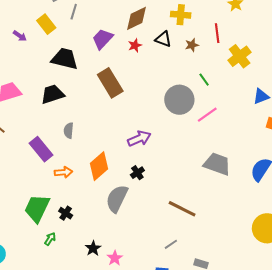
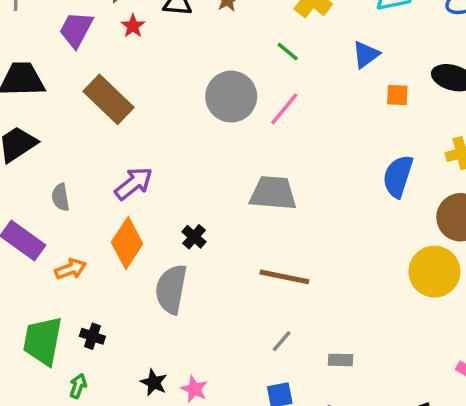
green line: (204, 80) -> (288, 51), moved
purple arrow: (139, 138) -> (134, 184), moved
gray trapezoid: (217, 164) -> (273, 193), moved

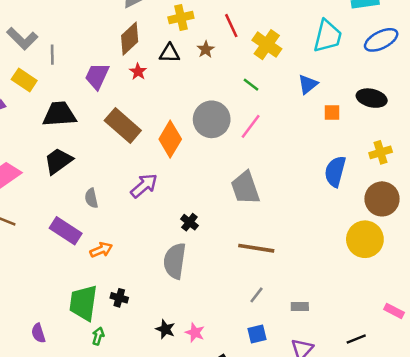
gray trapezoid: (273, 193) -> (245, 188), turned -111
orange diamond: (127, 243) -> (170, 139), moved
green arrow: (78, 386) -> (98, 336), moved

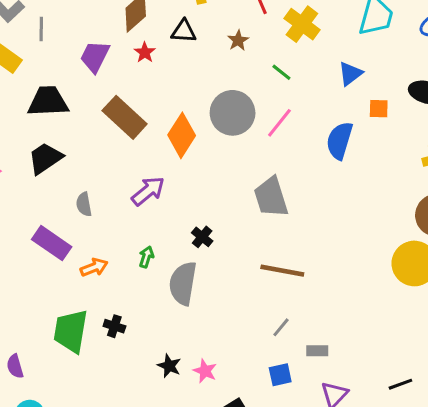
brown star: (206, 49) -> (238, 40), moved
blue semicircle: (335, 171) -> (339, 141), moved
gray rectangle: (300, 306) -> (317, 351), moved
green arrow: (98, 336) -> (146, 257), moved

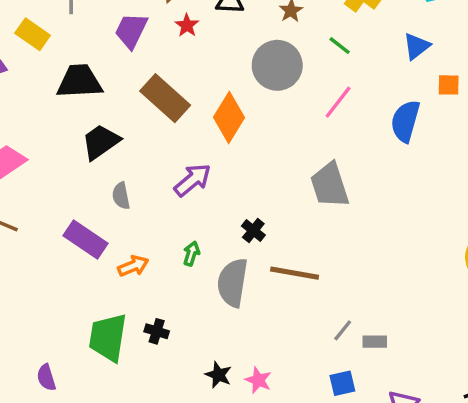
gray circle: (233, 113) -> (277, 65), moved
black trapezoid: (45, 158) -> (101, 142), moved
brown line: (282, 271) -> (295, 273), moved
gray rectangle: (317, 351) -> (375, 342), moved

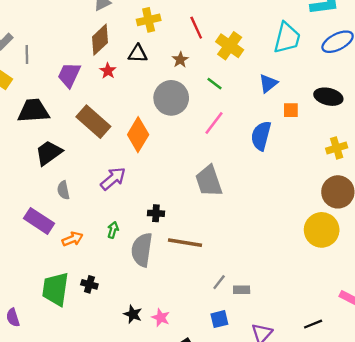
black cross: (253, 230) -> (156, 213), turned -35

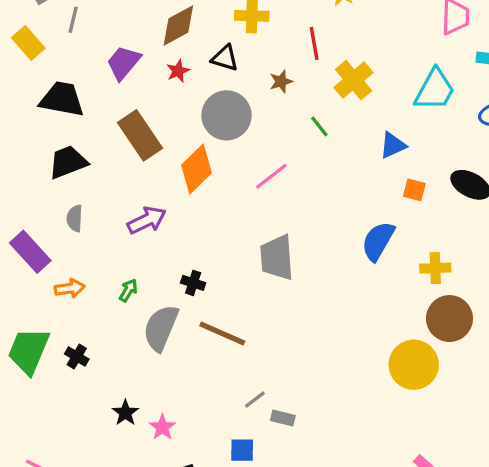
gray circle: (171, 98) -> (227, 115), moved
pink line: (214, 123) -> (271, 176), moved
blue semicircle: (261, 136) -> (378, 241), moved
yellow cross: (337, 148) -> (435, 268), moved

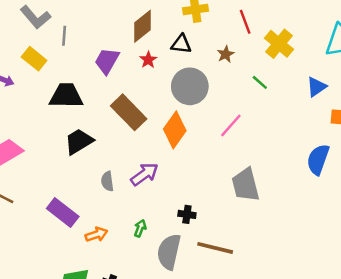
gray semicircle: (75, 218) -> (107, 181), moved

